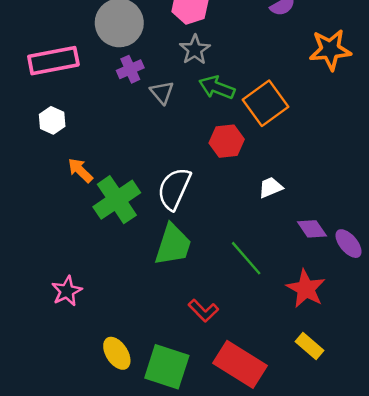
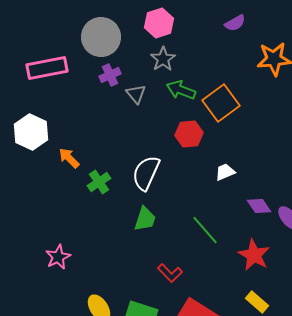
white hexagon: (52, 120) -> (31, 132), moved, size x1.6
green cross: (117, 200) -> (99, 182), size x0.6
green trapezoid: (173, 245) -> (145, 219), size x0.7

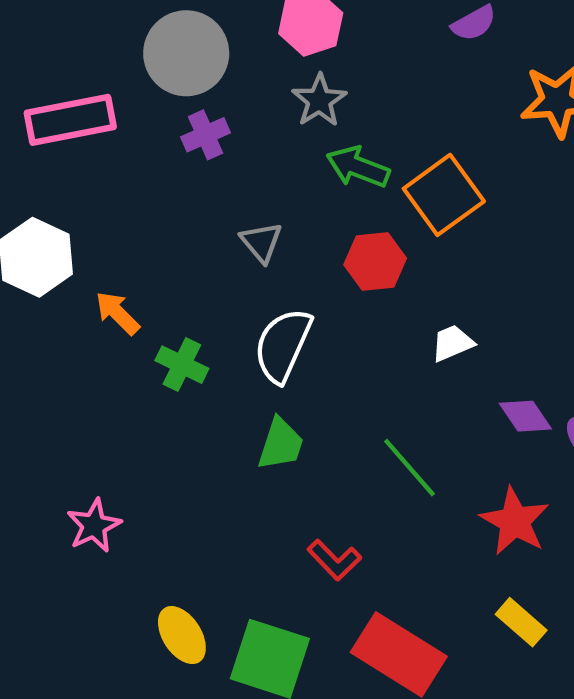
gray triangle: (136, 94) -> (261, 242), moved
green cross: (99, 182) -> (182, 365), turned -30

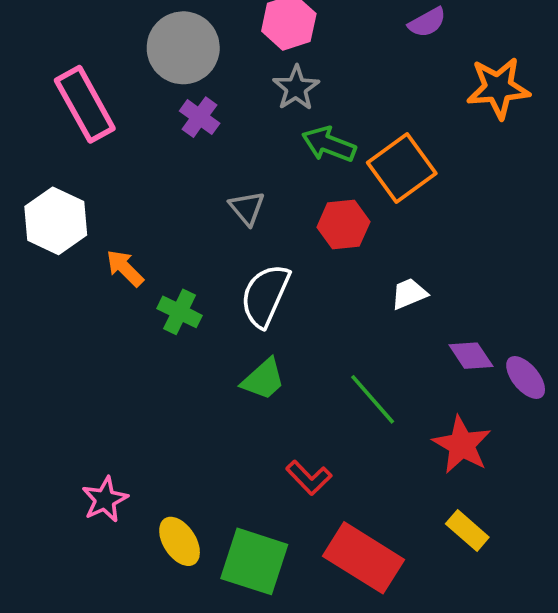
pink rectangle: (70, 120) -> (85, 104), turned 72
purple cross: (206, 135) -> (200, 117), turned -30
green trapezoid: (281, 444) -> (263, 379), turned 30
pink star: (94, 526) -> (105, 499), moved

